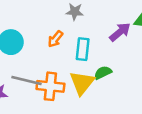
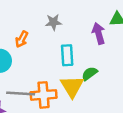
purple arrow: (120, 32) -> (99, 33), turned -55
orange arrow: (55, 39) -> (22, 39), moved

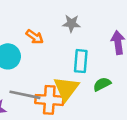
orange arrow: (22, 39) -> (35, 37), turned -91
yellow triangle: (72, 86) -> (66, 88), moved

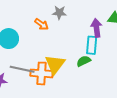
orange arrow: (35, 37) -> (41, 24), moved
cyan rectangle: (81, 61) -> (92, 45), moved

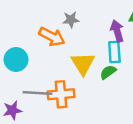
orange arrow: (41, 24) -> (52, 37), size x1.5
yellow triangle: (55, 64) -> (83, 64), moved

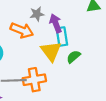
purple arrow: (117, 31) -> (56, 23), moved
cyan rectangle: (114, 52) -> (62, 37), moved

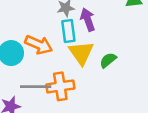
orange arrow: (22, 30) -> (39, 45), moved
cyan rectangle: (62, 37) -> (68, 31), moved

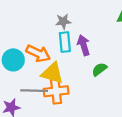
purple arrow: (88, 20) -> (84, 45), moved
yellow triangle: (81, 53) -> (52, 73), moved, turned -40

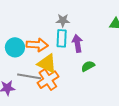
orange arrow: (38, 53) -> (37, 45), turned -30
orange cross: (56, 91) -> (48, 80), turned -35

